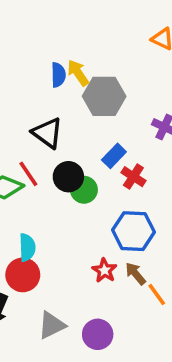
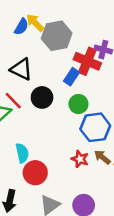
blue semicircle: (58, 75) -> (21, 27), turned 42
red cross: (133, 177) -> (87, 61), moved, size x1.5
green circle: (84, 190) -> (78, 104), moved
red circle: (23, 275) -> (35, 173), moved

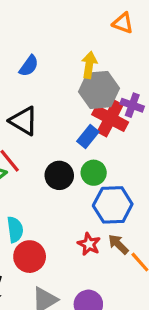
yellow arrow: (35, 23) -> (89, 65), moved, turned 48
gray hexagon: (57, 36) -> (99, 90), moved
black circle: (42, 97) -> (59, 175), moved

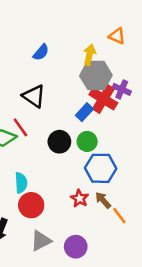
orange triangle: (123, 23) -> (117, 36), moved

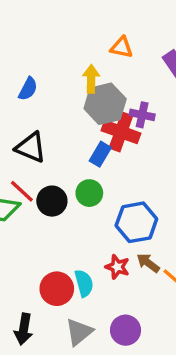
green circle: (87, 141) -> (89, 193), moved
black circle: (59, 142) -> (52, 201), moved
cyan semicircle: (21, 183) -> (84, 283), moved

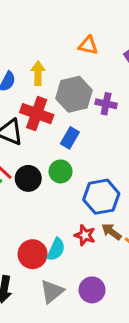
yellow arrow: (91, 79) -> (38, 73), moved
red cross: (121, 132) -> (37, 114), moved
cyan semicircle: (84, 283) -> (56, 249), turned 40

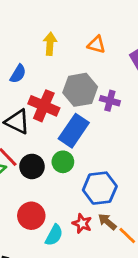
yellow arrow: (38, 73) -> (50, 44), moved
blue rectangle: (70, 138) -> (74, 131), size x1.6
red circle: (33, 254) -> (31, 216), moved

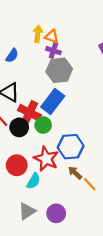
orange triangle: (96, 45) -> (52, 36), moved
purple cross: (110, 101) -> (53, 51), moved
red cross: (44, 106) -> (29, 113), moved
red star: (82, 223) -> (46, 159), moved, size x1.6

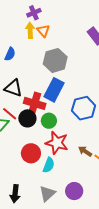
orange triangle: (52, 36) -> (43, 31), turned 40
purple cross: (53, 51) -> (34, 13), moved, turned -32
green circle: (43, 125) -> (49, 121), moved
blue hexagon: (71, 147) -> (84, 108), moved

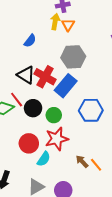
red cross: (35, 103) -> (45, 77), moved
red star: (57, 143) -> (57, 139), turned 30
brown arrow: (85, 151) -> (82, 161), moved

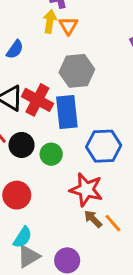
blue rectangle: (66, 86) -> (67, 112), turned -45
red star: (57, 139) -> (86, 190), moved, turned 30
cyan semicircle: (44, 159) -> (23, 237), moved

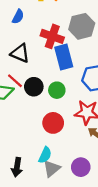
gray hexagon: (77, 71) -> (82, 26), moved
red cross: (37, 100) -> (52, 36), moved
red circle: (17, 195) -> (53, 123), moved

